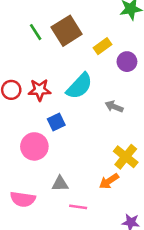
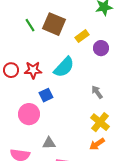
brown square: (67, 31) -> (54, 24), turned -35
gray arrow: (114, 107) -> (97, 92), moved, turned 32
orange arrow: (109, 181) -> (97, 144), moved

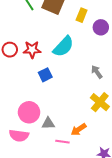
yellow rectangle: (82, 36) -> (82, 15), turned -32
pink circle: (29, 114) -> (29, 112), moved
orange arrow: (97, 144) -> (79, 129), moved

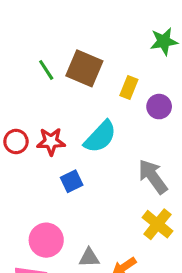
gray arrow: (97, 72) -> (153, 176), size x1.6
gray triangle: (48, 123) -> (89, 258), moved

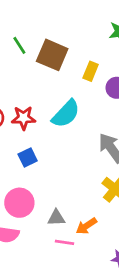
green line: (46, 70) -> (19, 45), moved
blue square: (72, 181) -> (28, 158), moved

